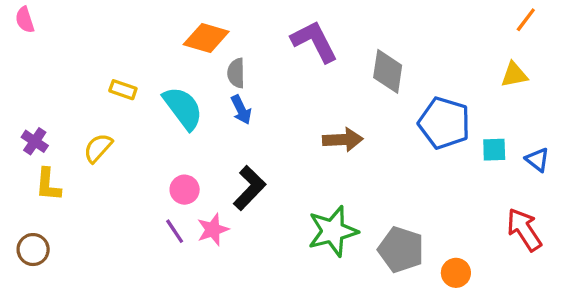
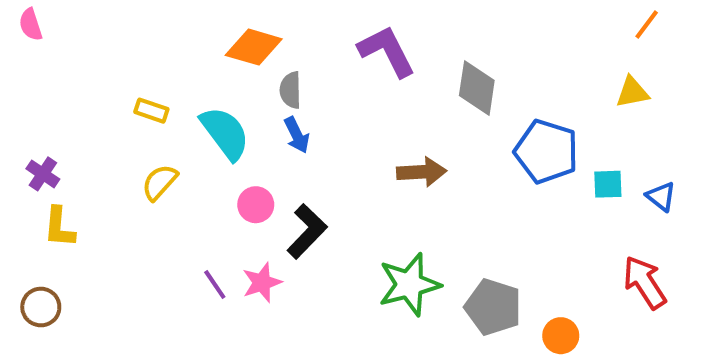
yellow semicircle: (98, 148) -> (160, 182), moved
pink circle: (185, 190) -> (256, 205), moved

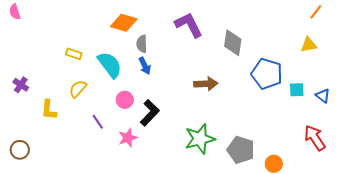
yellow L-shape: (59, 227) -> (49, 110), moved
purple line: (215, 285) -> (98, 122), moved

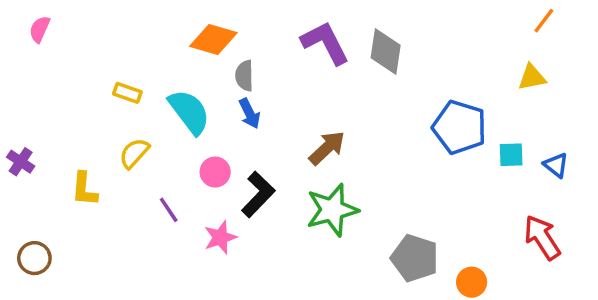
pink semicircle: (15, 12) -> (40, 29), moved, turned 42
gray diamond: (233, 43) -> (386, 52), moved
brown arrow: (206, 84) -> (327, 148), moved, turned -40
purple cross: (21, 85) -> (21, 162), moved
green star: (200, 139) -> (332, 210), moved

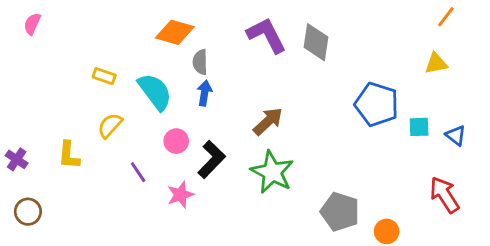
blue arrow: (250, 113) -> (204, 93), turned -145
purple cross: (21, 162) -> (17, 159), moved
green star: (332, 210) -> (272, 172), turned -30

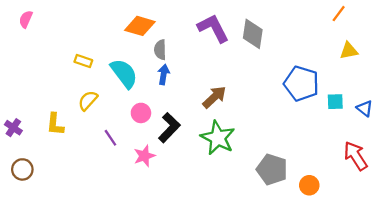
orange line: (446, 17) -> (339, 14), moved

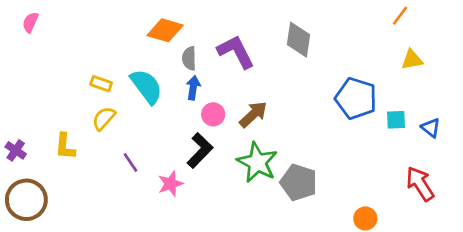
purple L-shape: (213, 28) -> (236, 52), moved
yellow rectangle: (83, 61) -> (101, 84), moved
pink circle: (141, 113) -> (213, 114), moved
brown circle: (22, 169) -> (26, 200), size x1.6
gray pentagon: (272, 169) -> (299, 182), moved

